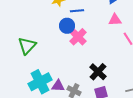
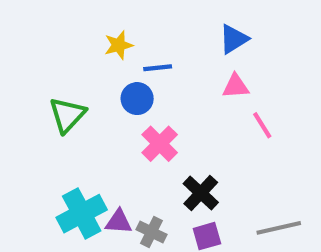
pink cross: (78, 37) -> (160, 144), moved
green triangle: (27, 46) -> (67, 115), moved

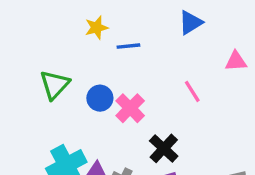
pink triangle: (236, 86) -> (236, 61), moved
blue circle: (137, 99) -> (100, 98), moved
pink line: (262, 125) -> (192, 91), moved

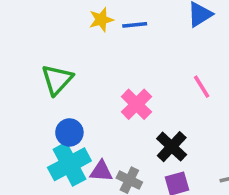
blue line: (128, 46) -> (135, 25), moved
blue circle: (100, 98) -> (69, 132), moved

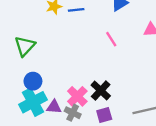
pink line: (202, 87) -> (111, 39), moved
pink cross: (136, 104) -> (77, 96), moved

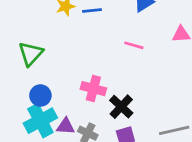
pink line: (111, 39) -> (134, 45), turned -42
pink cross: (77, 96) -> (93, 89), moved, turned -30

